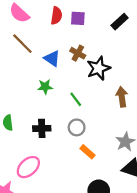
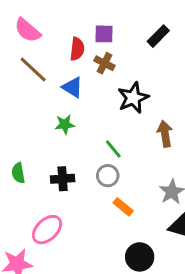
red semicircle: (56, 16) -> (77, 49), moved
brown cross: (78, 53) -> (104, 63), moved
green line: (76, 99) -> (113, 149), moved

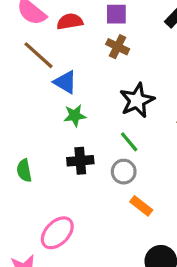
red semicircle: (77, 49) -> (70, 22), moved, turned -105
blue triangle: (72, 87) -> (65, 82), moved
black star: (133, 98) -> (137, 100), moved
black cross: (63, 179) -> (80, 161), moved

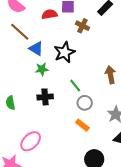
red semicircle: (70, 22) -> (49, 14), moved
brown cross: (118, 47) -> (82, 26), moved
black star: (137, 100) -> (65, 52), moved
gray circle: (124, 172) -> (85, 103), moved

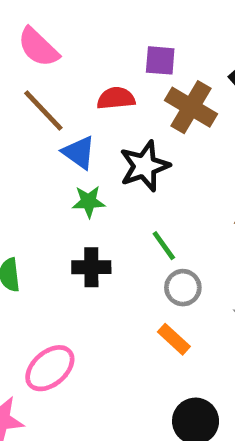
red semicircle: (49, 14) -> (116, 98), moved
brown cross: (82, 26) -> (191, 107), size x1.5

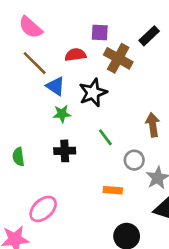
gray circle: (183, 288) -> (134, 160), moved
orange rectangle: (174, 339) -> (113, 190), turned -36

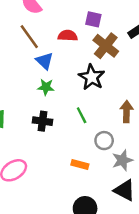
black star: (93, 93) -> (92, 77), moved, turned -30

